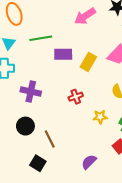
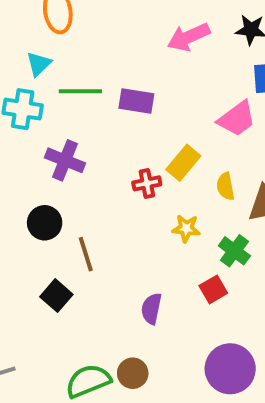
green line: (41, 38) -> (80, 91), moved
yellow rectangle: (88, 62) -> (183, 163), moved
purple semicircle: (89, 162) -> (151, 309), turned -42

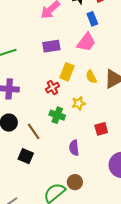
purple rectangle: (136, 101) -> (51, 46), moved
green cross: (234, 251) -> (57, 115), moved
red square: (213, 289) -> (101, 129), turned 32

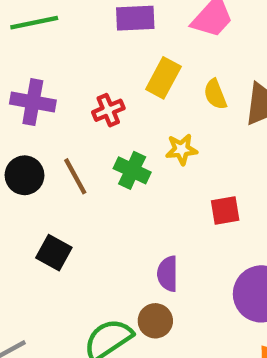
red cross: (52, 88) -> (108, 110), moved
brown line: (34, 131) -> (75, 176), moved
purple semicircle: (74, 148) -> (168, 274), moved

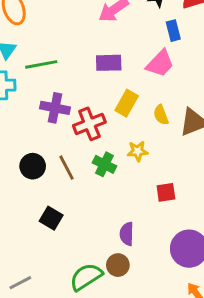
purple cross: (33, 102) -> (55, 108), moved
red cross: (108, 110) -> (89, 124), size x1.5

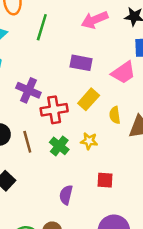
green line: (41, 64) -> (42, 27), moved, turned -75
purple semicircle: (127, 234) -> (66, 195), moved

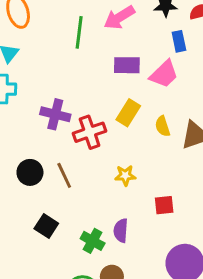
green line: (42, 27) -> (79, 32), moved
purple rectangle: (81, 63) -> (127, 65), moved
yellow star: (89, 141) -> (125, 175), moved
green cross: (59, 146) -> (93, 241), moved

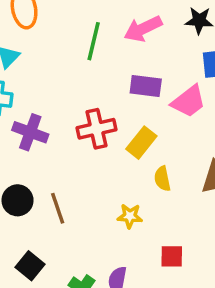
purple cross: (55, 114) -> (30, 132), moved
yellow semicircle: (163, 126) -> (162, 179), moved
red cross: (90, 132) -> (97, 129), moved

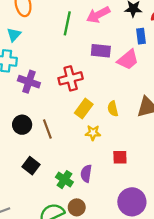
yellow rectangle: (141, 143) -> (84, 109), moved

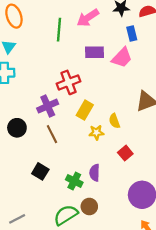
purple cross: (29, 82) -> (48, 106), moved, turned -36
yellow semicircle: (113, 109) -> (114, 121), moved
black circle: (22, 125) -> (17, 128), moved
red square: (120, 157) -> (125, 153), turned -32

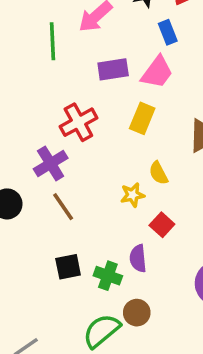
yellow rectangle: (85, 110) -> (142, 118), moved
red square: (125, 153) -> (162, 225), moved
black square: (40, 171) -> (68, 267), moved, turned -35

